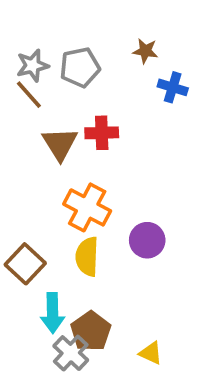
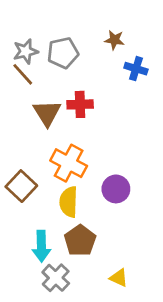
brown square: (25, 264) -> (21, 186), moved
brown pentagon: (91, 331) -> (80, 241), moved

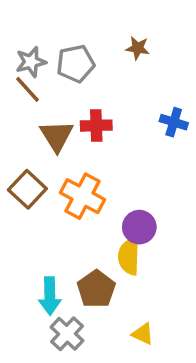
blue cross: (136, 69) -> (174, 122), moved
brown square: (21, 186) -> (27, 189), moved
yellow semicircle: (69, 202) -> (129, 256), moved

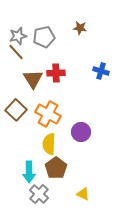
yellow semicircle: (129, 256) -> (49, 144), moved

